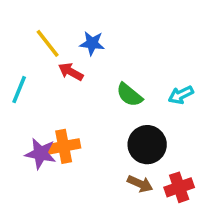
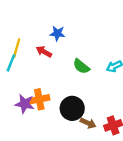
yellow line: (48, 43) -> (17, 48), moved, turned 54
black circle: (147, 145) -> (72, 108), moved

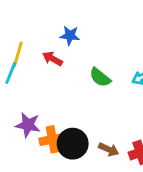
orange cross: (39, 99) -> (52, 139), moved
black circle: (72, 108) -> (73, 144), moved

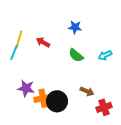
blue star: (70, 36) -> (75, 27), moved
brown arrow: (109, 149) -> (87, 91), moved

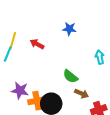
green semicircle: (76, 55) -> (70, 76), moved
cyan arrow: (105, 55) -> (100, 57), turned 104

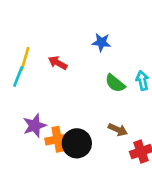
green semicircle: (70, 76) -> (115, 83), moved
purple star: (20, 91) -> (35, 126), turned -30

